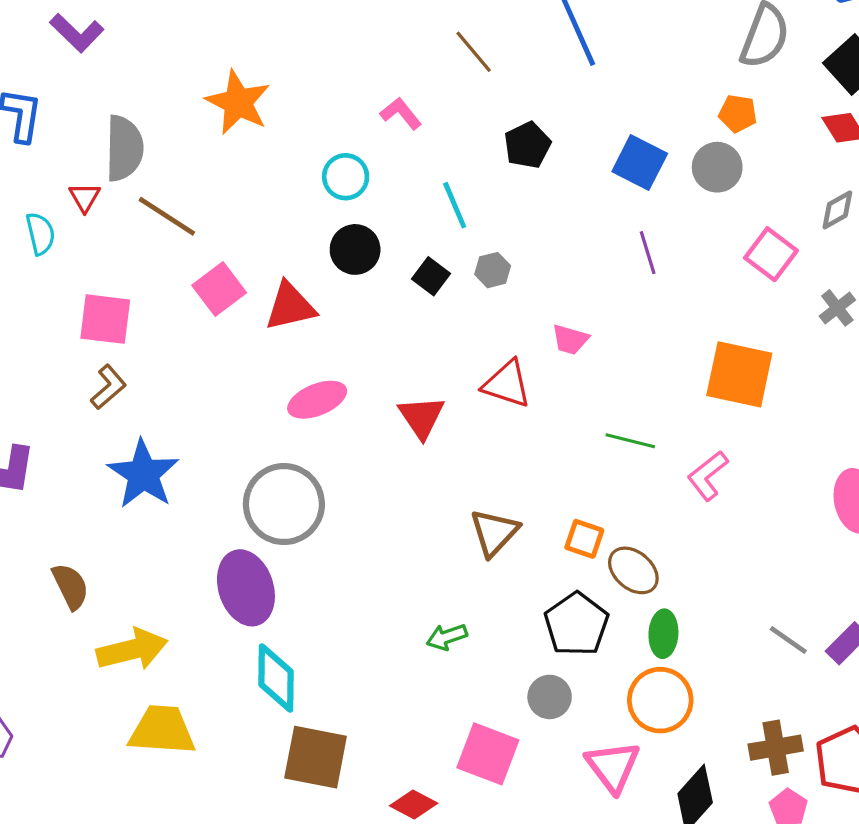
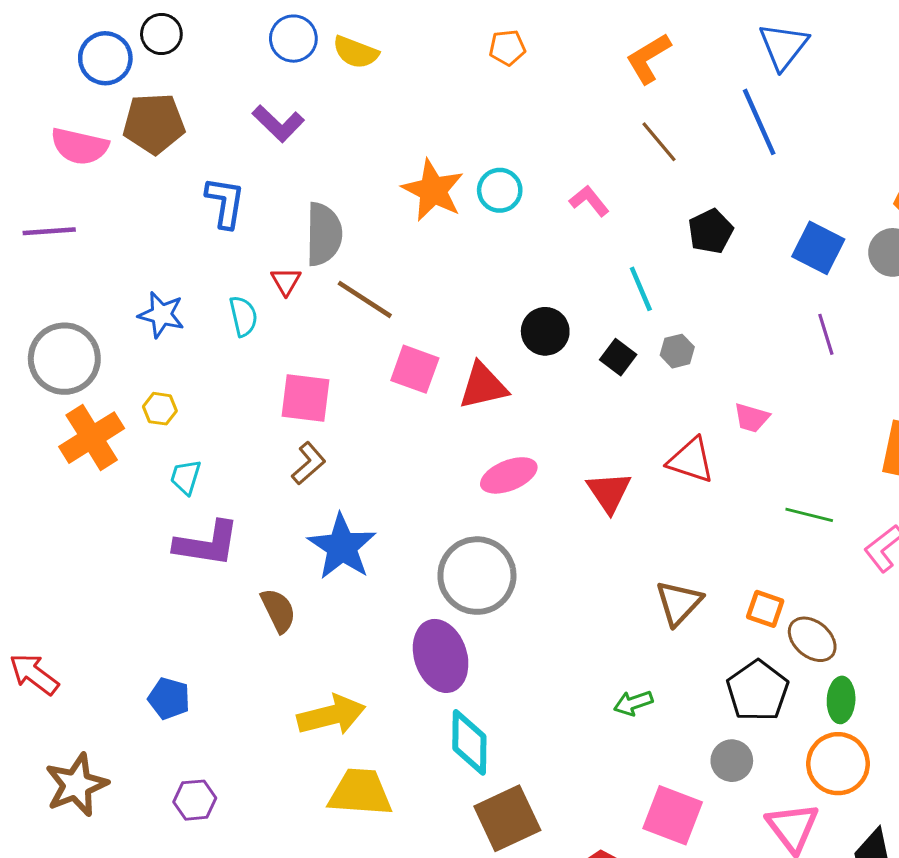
cyan circle: (346, 177) -> (500, 190), moved
pink square: (219, 289) -> (415, 369), turned -33
brown semicircle: (70, 586) -> (278, 610), moved
brown square: (316, 757) -> (507, 818), turned -36

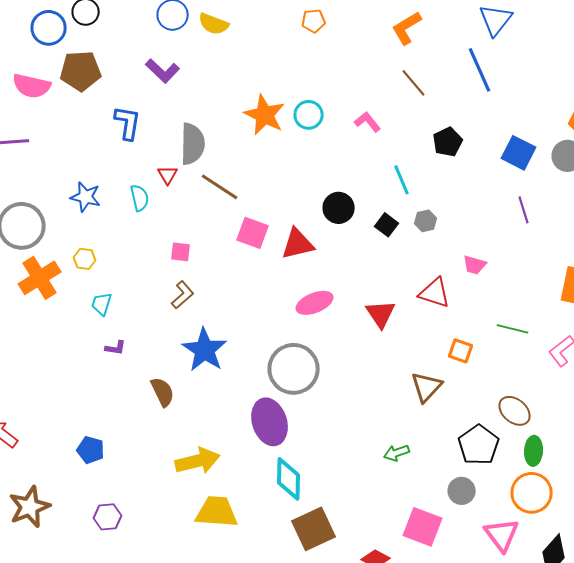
pink square: (306, 398) -> (181, 252), size x0.6
purple L-shape: (207, 544) -> (116, 348), size x0.5
orange square: (765, 609) -> (461, 351), moved

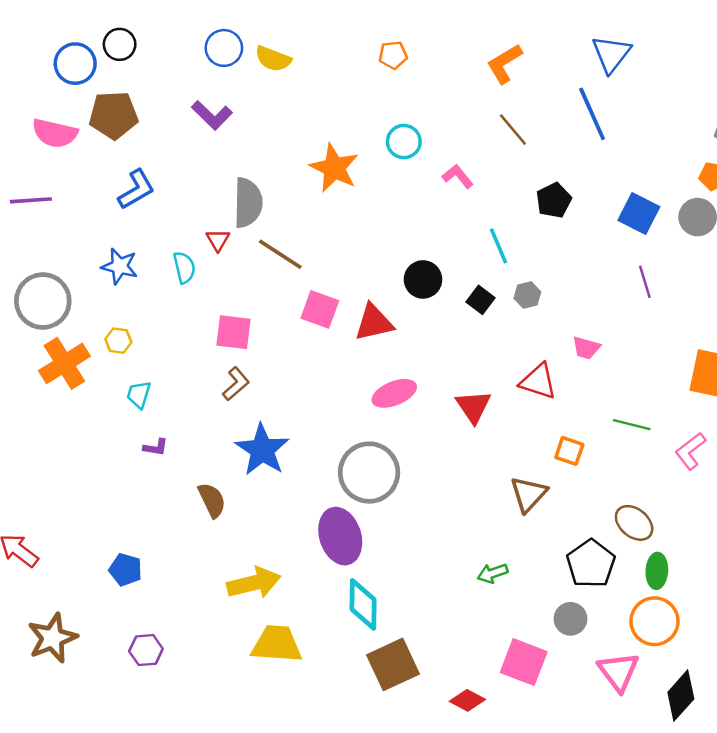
cyan circle: (309, 115) -> (404, 142), moved
blue L-shape: (128, 123) -> (136, 189), moved, turned 51
pink square: (181, 252) -> (233, 332), size x1.5

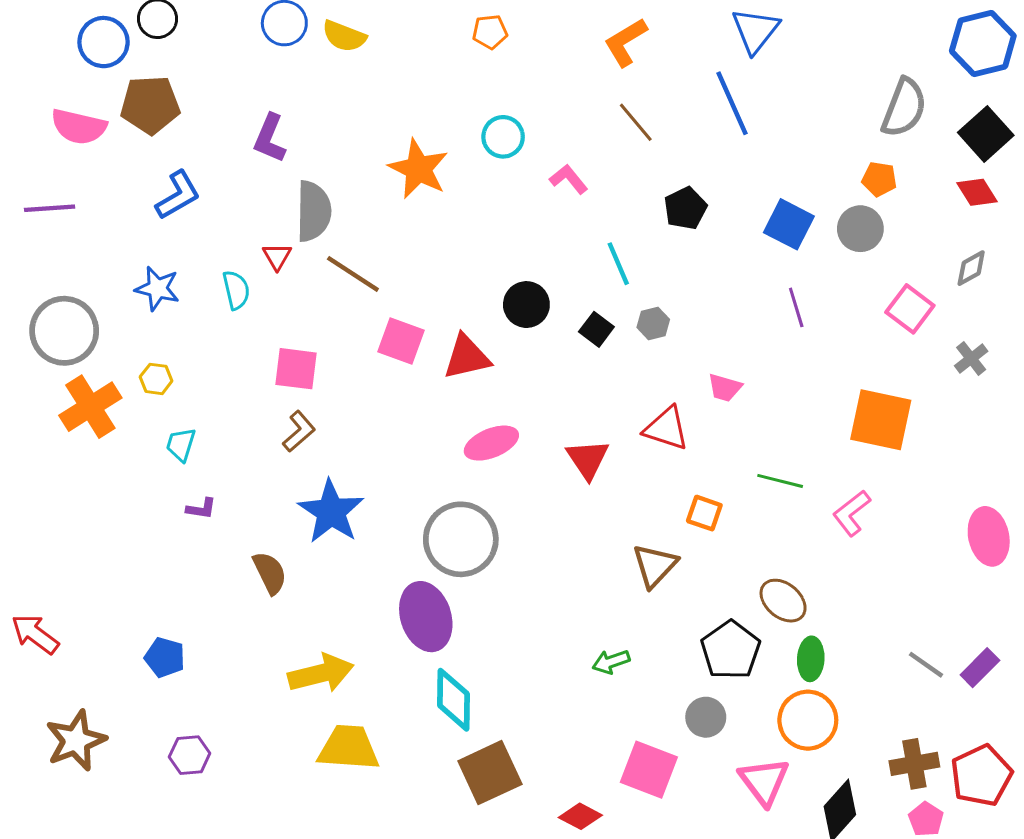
purple L-shape: (212, 115) -> (270, 138), moved, turned 69

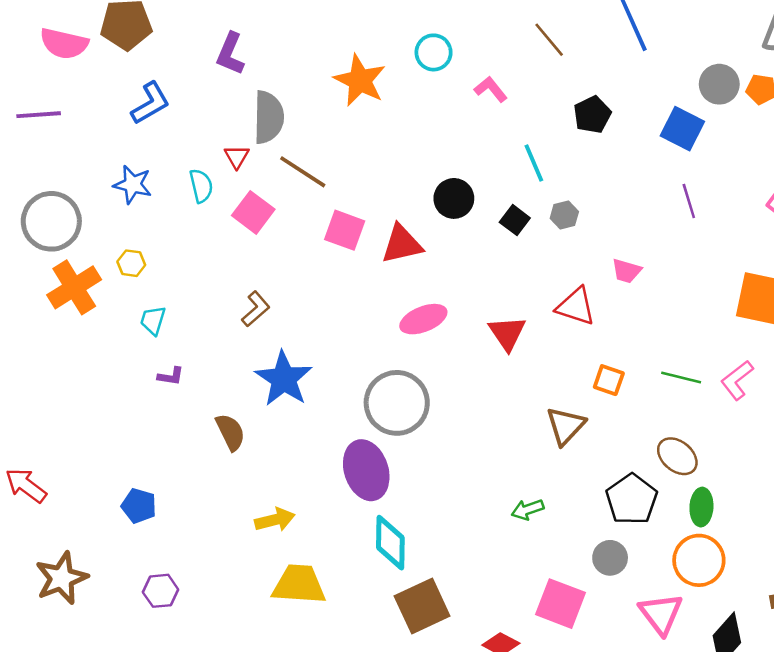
gray circle: (860, 229) -> (719, 84), moved
pink square: (296, 369) -> (253, 212), moved, turned 30
green line: (780, 481) -> (681, 378), moved
yellow arrow: (321, 673) -> (275, 520), size x0.7

